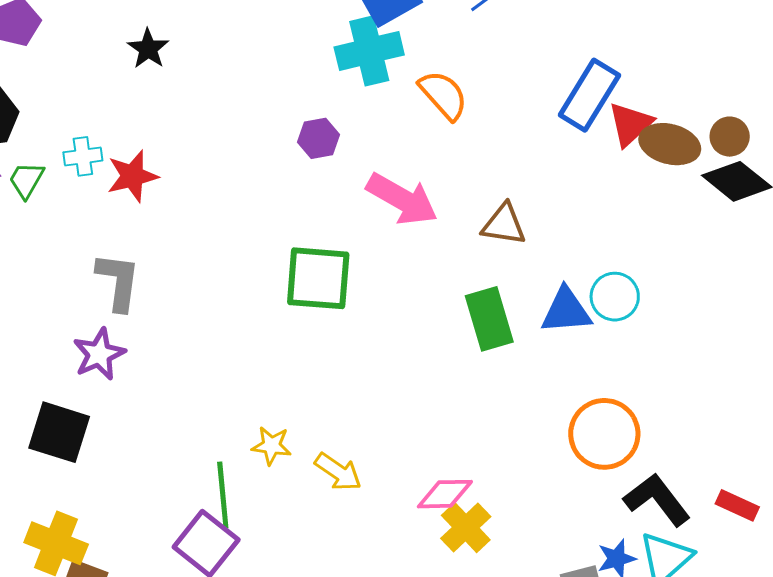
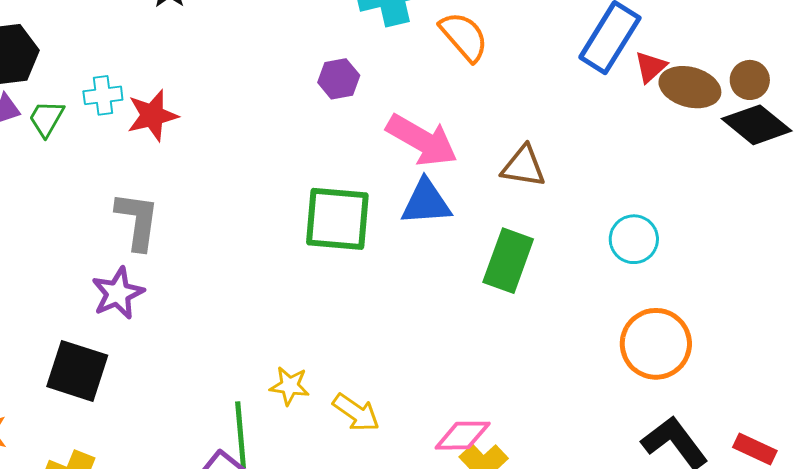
red triangle: (630, 124) -> (651, 67), size x0.7
blue triangle: (566, 311) -> (426, 202), moved
green rectangle: (489, 319) -> (508, 261), turned 36
orange circle: (604, 434) -> (656, 344), moved

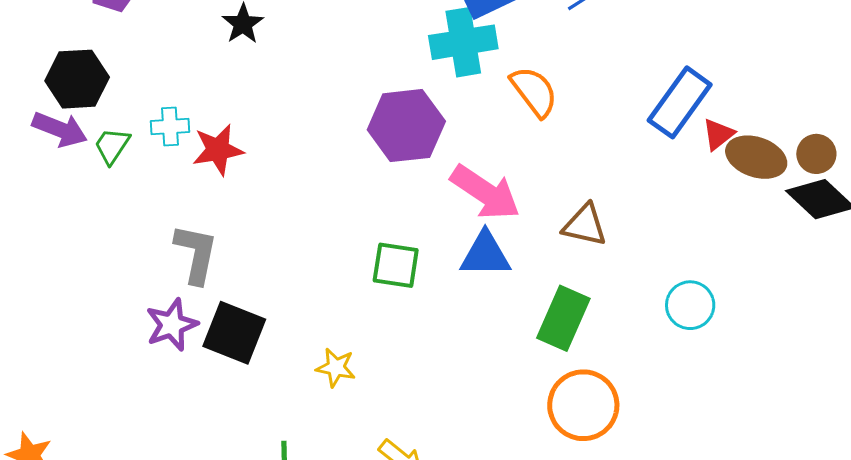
purple hexagon: (339, 79) -> (406, 126), size x1.8
green square: (337, 219) -> (396, 265), size x0.7
orange circle: (656, 344) -> (583, 405), moved
black square: (77, 371) -> (234, 333), moved
yellow star: (290, 386) -> (336, 368), moved

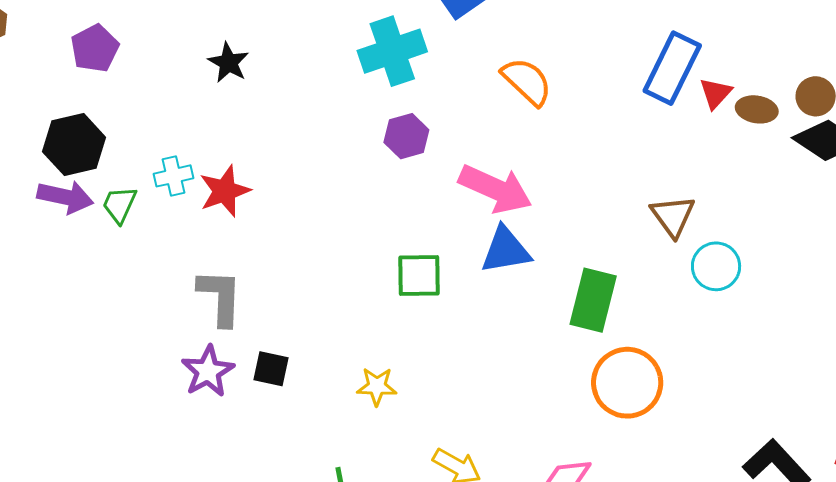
cyan cross: (463, 42) -> (392, 51), moved
purple hexagon: (406, 126) -> (406, 136), size x0.6
brown ellipse: (756, 157) -> (757, 109), size x0.7
brown triangle: (585, 225) -> (673, 216), moved, turned 51
black square: (234, 333) -> (271, 369), size x0.6

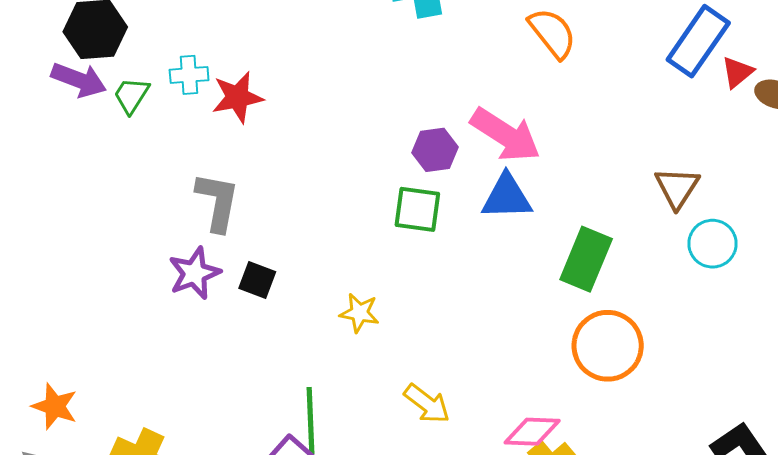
purple hexagon: (406, 136) -> (435, 150), moved

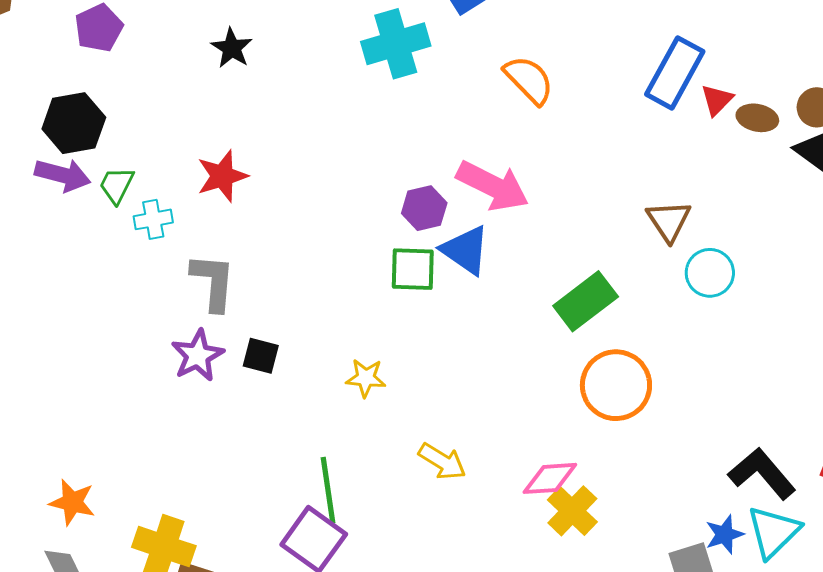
cyan cross: (189, 75) -> (153, 219), moved
blue triangle: (507, 197) -> (465, 250), moved, turned 42
green rectangle: (586, 259) -> (586, 301), turned 36

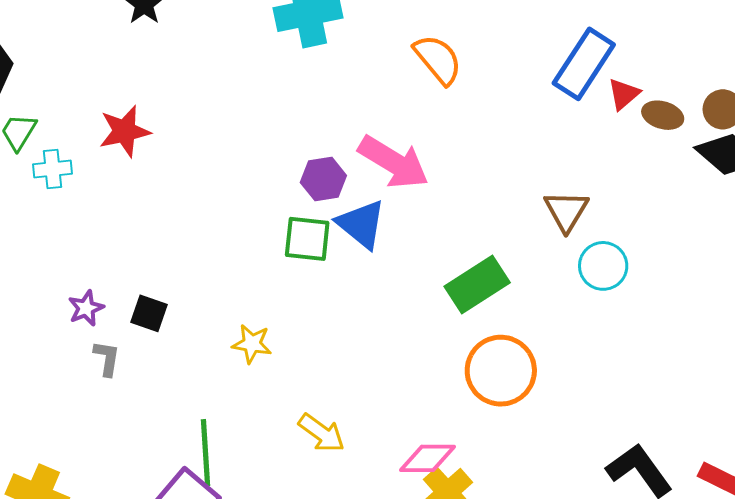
gray L-shape: (213, 282) -> (107, 358), moved, size x0.6
purple star: (198, 355) -> (86, 308), size x0.7

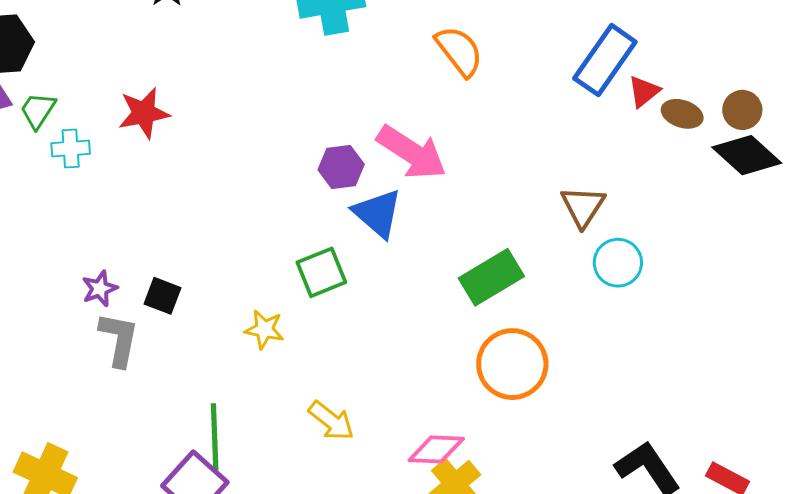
green square: (307, 239) -> (321, 272), moved, turned -30
gray L-shape: (107, 358) -> (119, 339), size x1.5

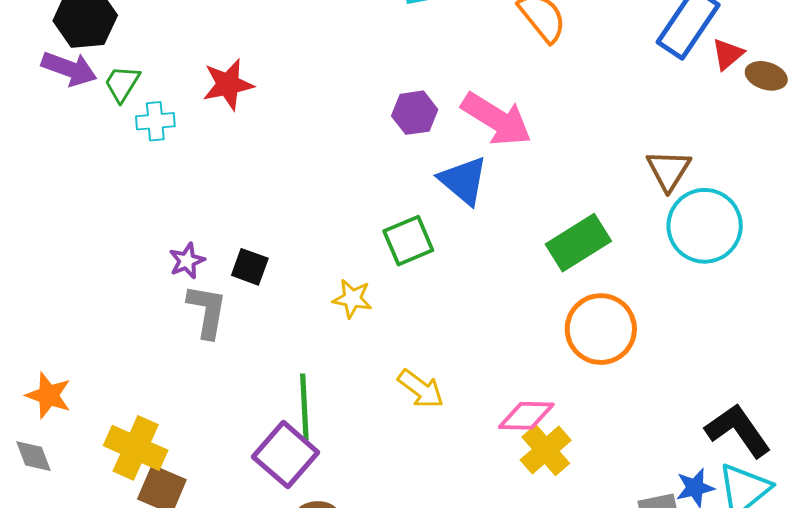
purple hexagon: (341, 167) -> (415, 113), moved
cyan circle: (618, 263) -> (705, 226), size x1.5

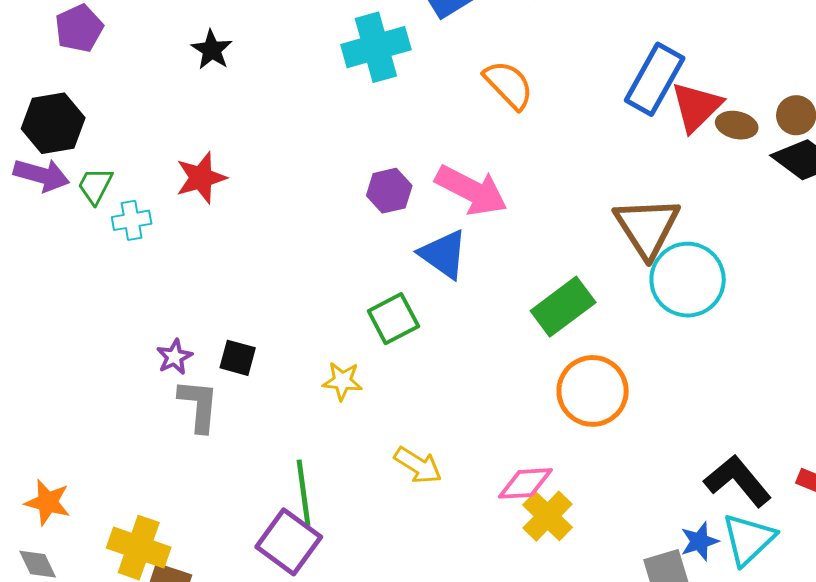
red triangle: (728, 54) -> (696, 107), size x1.6
brown triangle: (669, 170) -> (647, 227), size x1.5

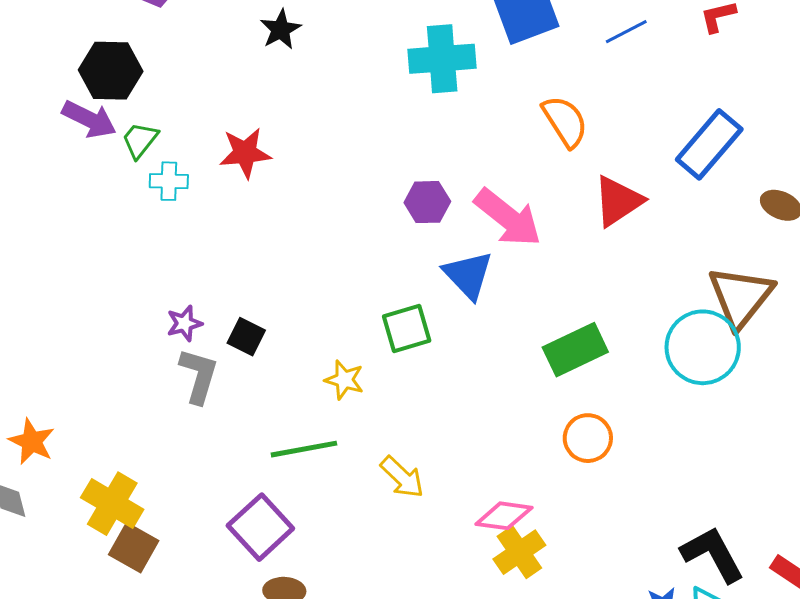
red triangle: (696, 107) -> (618, 201), moved
brown triangle: (647, 227) -> (741, 297), moved
orange circle: (593, 391) -> (588, 438), size x0.7
green line: (304, 493) -> (304, 449), moved, turned 76

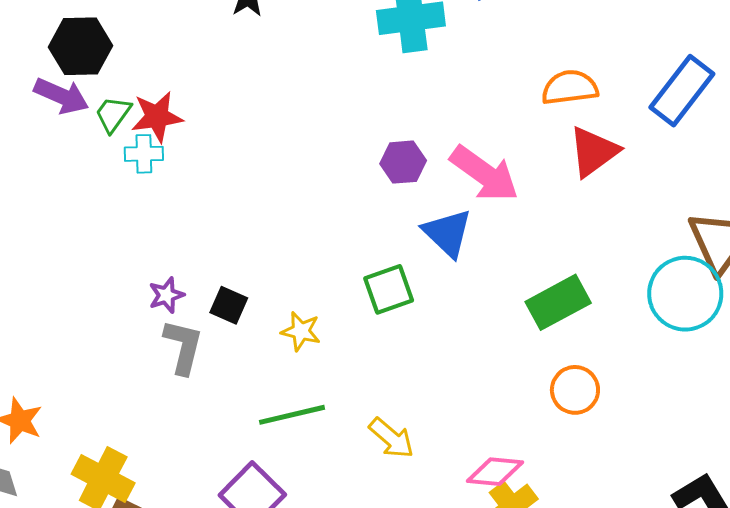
orange semicircle: (565, 121) -> (570, 87), moved, turned -62
red star: (245, 153) -> (157, 117), moved
yellow star: (344, 380) -> (301, 331), moved

